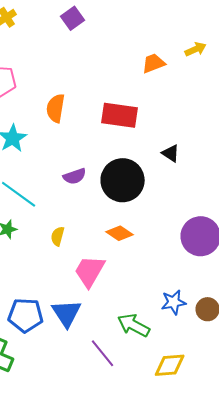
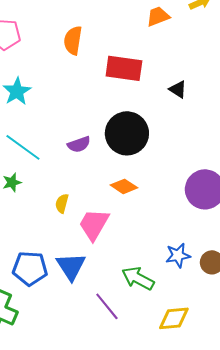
orange semicircle: (56, 108) -> (73, 40), moved
black triangle: (171, 153) -> (178, 89), moved
purple semicircle: (75, 176) -> (79, 144), moved
yellow semicircle: (58, 236) -> (62, 203), moved

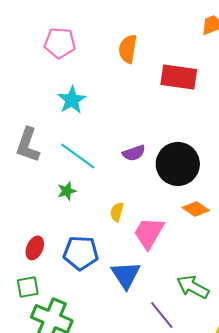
black circle: (127, 133) -> (178, 164), moved
orange diamond: (124, 186) -> (196, 209), moved
blue pentagon: (30, 268) -> (81, 253), moved

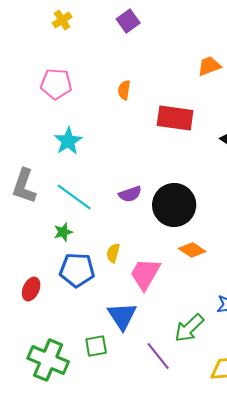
orange semicircle: (128, 49) -> (124, 90), size x0.7
blue pentagon: (81, 253) -> (77, 270), moved
green square: (28, 287) -> (96, 346), moved
green arrow: (193, 287) -> (189, 328), turned -72

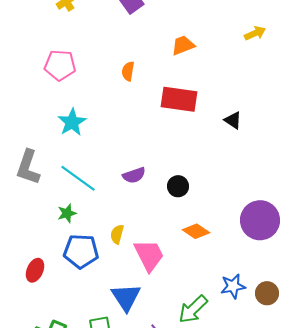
orange trapezoid: (209, 66) -> (183, 45), moved
black circle: (174, 205) -> (178, 186), size x0.5
pink trapezoid: (145, 274) -> (149, 255), turned 123

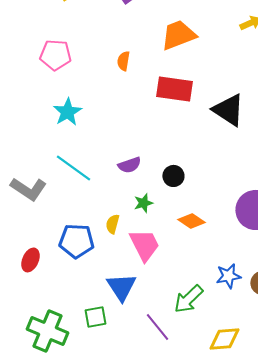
orange trapezoid: (183, 45) -> (178, 35), size x1.5
black triangle: (233, 120) -> (228, 110), size x1.8
gray L-shape: (28, 167) -> (28, 189), moved, turned -75
green star: (67, 213) -> (143, 203), moved

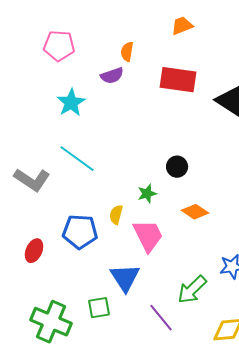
orange trapezoid: (178, 35) -> (182, 26), size x0.6
purple semicircle: (129, 165) -> (112, 76), moved

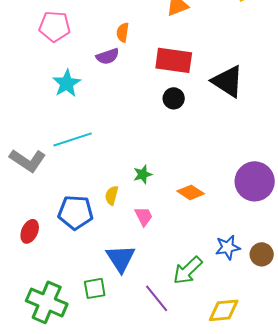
cyan line: (77, 159) -> (73, 139), turned -54
black circle: (177, 167) -> (174, 98), moved
pink trapezoid: (148, 236) -> (144, 216), size x0.6

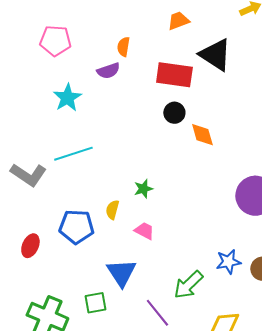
black triangle: (228, 81) -> (215, 55), moved
orange diamond: (191, 192) -> (202, 135), moved, turned 40
pink trapezoid: (144, 216) -> (144, 231), turned -35

